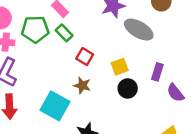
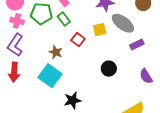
yellow square: (120, 67) -> (100, 30), moved
purple rectangle: (157, 72) -> (137, 45), moved, turned 40
brown star: (82, 85) -> (56, 52), moved

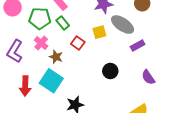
pink cross: (17, 21) -> (41, 43), moved, turned 32
red arrow: (14, 72) -> (25, 86), moved

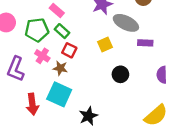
yellow square: (99, 32) -> (105, 44), moved
red square: (78, 43) -> (69, 50), moved
purple rectangle: (138, 46) -> (145, 43), turned 40
purple semicircle: (148, 77) -> (162, 75), turned 42

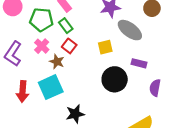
purple rectangle: (145, 43) -> (139, 63), moved
black circle: (120, 74) -> (115, 79), size x1.5
cyan square: (59, 94) -> (51, 87), turned 30

